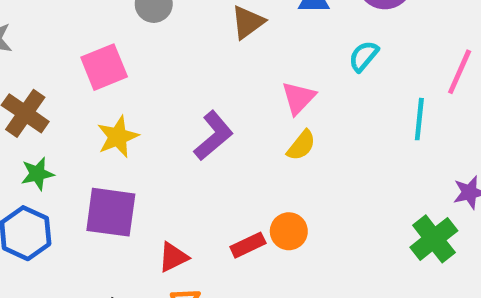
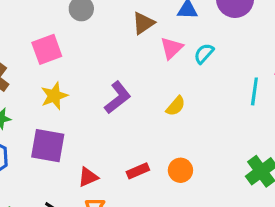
cyan semicircle: (364, 56) -> (204, 54), moved
pink triangle: (298, 98) -> (172, 48), moved
orange circle: (289, 231) -> (180, 170), moved

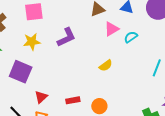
purple L-shape: (118, 97) -> (66, 37), moved
red triangle: (88, 177) -> (41, 97), turned -32

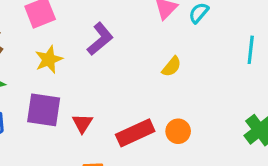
red triangle: (41, 97) -> (82, 123), moved
red rectangle: (73, 100) -> (135, 133), size x1.6

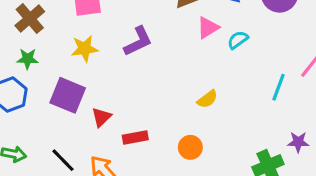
yellow semicircle: (172, 67) -> (207, 99), moved
red rectangle: (135, 133) -> (135, 137), moved, size x0.7

